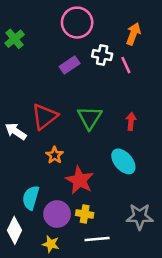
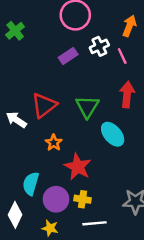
white cross: (102, 55) -> (99, 46), turned -36
red arrow: (131, 121) -> (127, 95), moved, size x1.5
cyan ellipse: (123, 161) -> (113, 134), moved

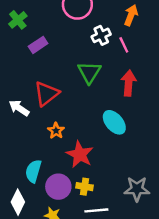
purple rectangle: (68, 56) -> (38, 45), moved
green triangle: (87, 107) -> (89, 72), moved

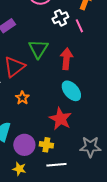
green triangle: (89, 72) -> (38, 49), moved
red arrow: (129, 83) -> (66, 59), moved
red star: (80, 154) -> (60, 119), moved

